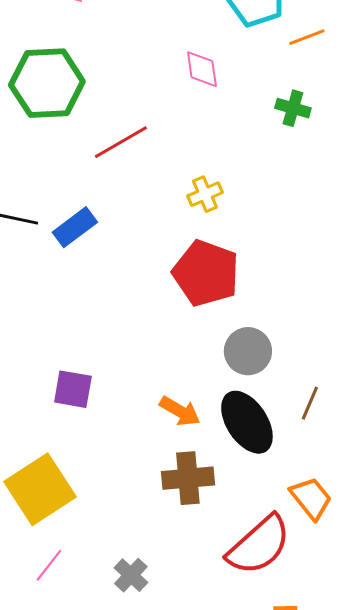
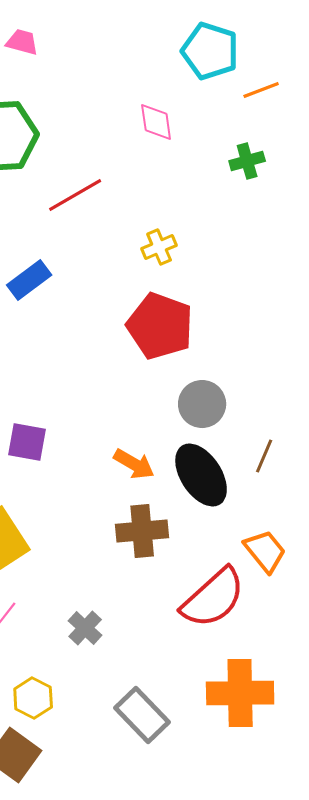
green cross: (293, 108) -> (247, 161), turned -32

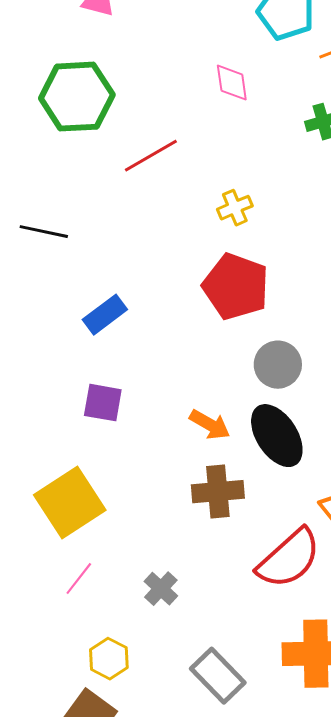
blue rectangle: (29, 280) -> (105, 315), moved

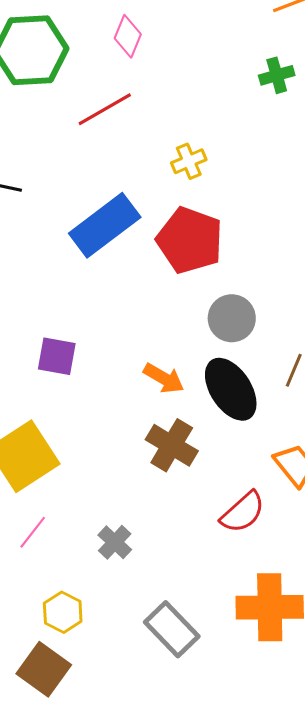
pink diamond: (232, 83) -> (128, 36), moved, turned 30
blue rectangle: (105, 315) -> (105, 225), moved, size x1.6
brown cross: (218, 492) -> (172, 445), turned 36
red semicircle: (289, 559) -> (243, 512), size x0.7

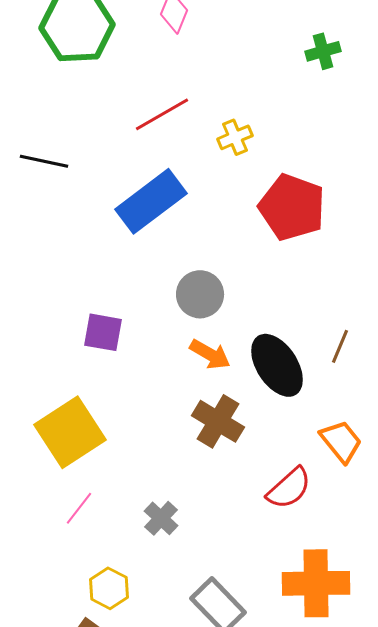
red line: (105, 109) -> (162, 114), moved
red pentagon: (190, 240) -> (292, 207), moved
gray circle: (232, 318) -> (200, 294), moved

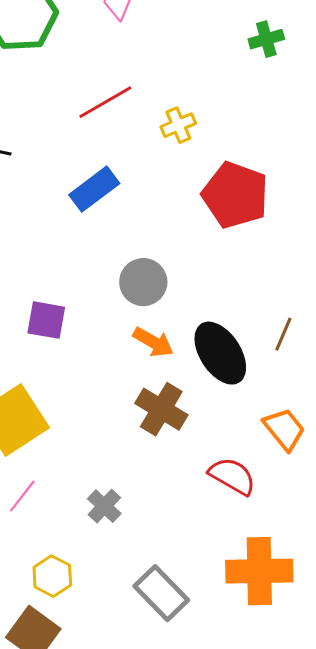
blue rectangle: (151, 201) -> (94, 189), size x0.7
red semicircle: (289, 488) -> (232, 476), turned -108

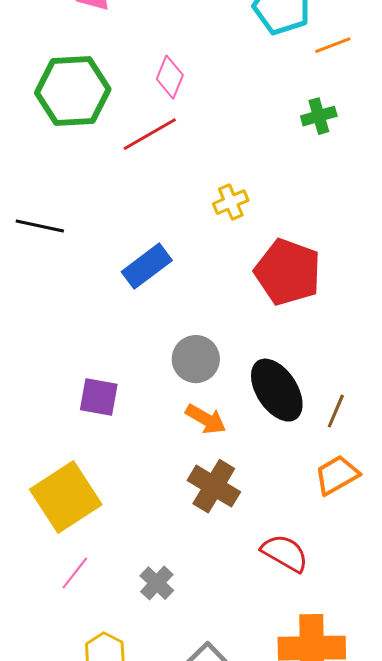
red line: (105, 102) -> (150, 134), moved
black ellipse: (220, 353) -> (277, 390), moved
orange trapezoid: (284, 429) -> (337, 475), moved, turned -81

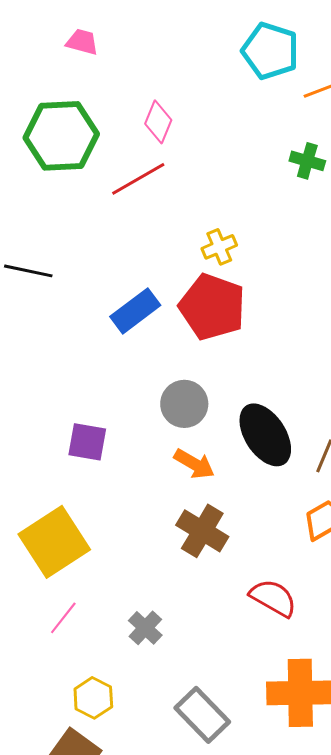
green cross: (319, 116) -> (307, 161), turned 32
red pentagon: (288, 272) -> (212, 307), moved

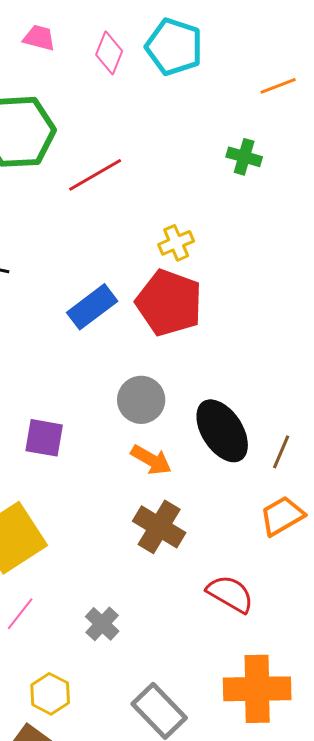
cyan pentagon: (270, 51) -> (174, 47), moved
pink diamond: (158, 122) -> (109, 53), moved
green cross: (307, 161) -> (244, 157), moved

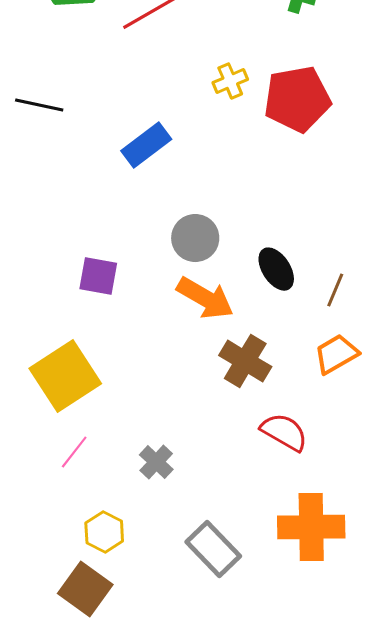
red pentagon: (169, 303) -> (297, 99), moved, turned -30
black ellipse: (222, 431) -> (276, 269), size x0.7
orange arrow: (151, 460) -> (205, 298), size x1.4
brown cross: (159, 527) -> (245, 361), moved

